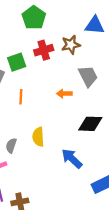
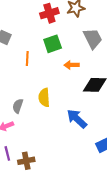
green square: (17, 62) -> (53, 44), moved
orange arrow: (64, 94) -> (72, 65), moved

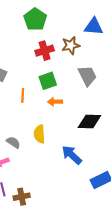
orange arrow: (72, 65) -> (55, 102), moved
gray semicircle: (18, 106) -> (13, 142), turned 104

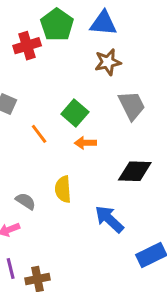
blue triangle: (94, 27) -> (103, 23), moved
red cross: (45, 51) -> (27, 46), moved
green square: (48, 81) -> (75, 113), turned -30
orange line: (23, 95) -> (39, 134), turned -40

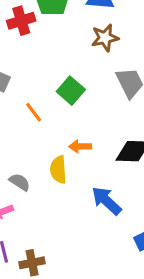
orange arrow: (85, 143) -> (80, 146), moved

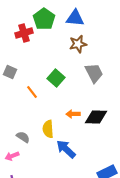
orange arrow: (80, 146) -> (73, 114), moved
blue arrow: (107, 201) -> (66, 149), moved

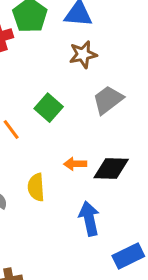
gray trapezoid: (94, 73) -> (108, 100), turned -100
blue arrow: (66, 149) -> (89, 219), moved, turned 35

